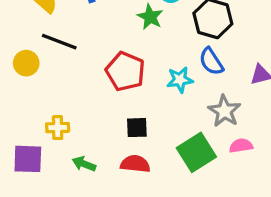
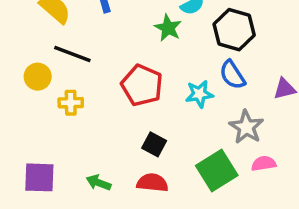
yellow cross: (58, 128) -> (71, 103), moved
black square: (137, 128) -> (154, 144), turned 30

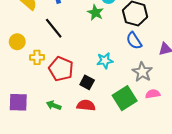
black line: (72, 54) -> (54, 28), moved, turned 30
red pentagon: (142, 85) -> (61, 69), moved
cyan star: (199, 94) -> (105, 61), moved

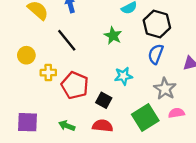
green star: (95, 13) -> (113, 36), moved
blue semicircle: (134, 41) -> (156, 54), turned 54

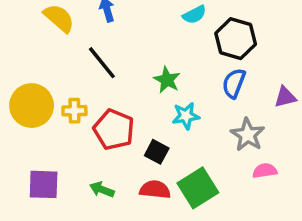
green star: (113, 36) -> (167, 80), moved
yellow circle: (26, 55) -> (32, 106), moved, size x1.6
green square: (145, 118) -> (198, 188), moved

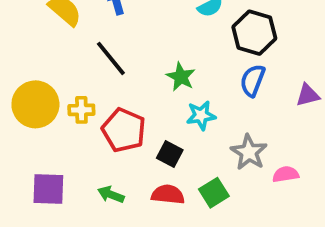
gray star: (248, 135) -> (249, 152), moved
green square: (198, 188) -> (214, 193), size x0.7

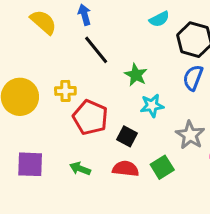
black line: (111, 58) -> (96, 50), moved
yellow cross: (81, 110) -> (65, 91), moved

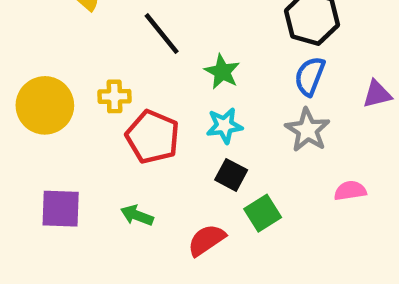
cyan star: (152, 106) -> (224, 126), moved
gray star: (190, 135) -> (307, 130), moved
black square: (127, 136) -> (231, 175), moved
red semicircle: (126, 169) -> (206, 240), moved, turned -40

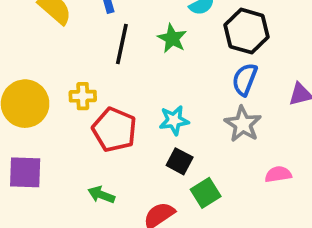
black line: (162, 34) -> (122, 44), turned 51
green star: (222, 72) -> (172, 38), moved
purple square: (61, 209) -> (25, 172), moved

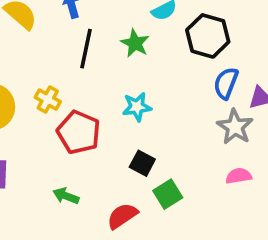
blue semicircle: (245, 79) -> (226, 83), moved
yellow cross: (83, 96) -> (48, 100), turned 30
cyan star: (174, 120) -> (137, 107), moved
gray star: (243, 124) -> (235, 127), moved

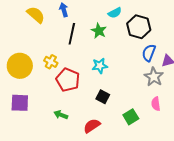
pink semicircle: (239, 176) -> (156, 104), turned -88
green square: (168, 194) -> (131, 117), moved

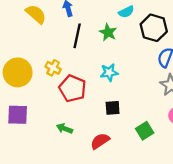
black square: (103, 97) -> (113, 108), turned -32

